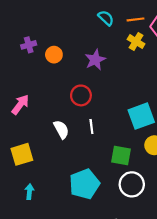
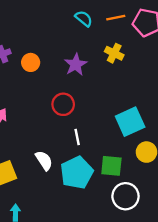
yellow cross: (136, 42) -> (114, 53), moved
white semicircle: (61, 129) -> (44, 160), moved
cyan pentagon: (84, 184) -> (77, 173), moved

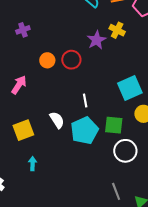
orange circle: (31, 62) -> (47, 60), moved
purple star: (76, 65) -> (97, 40), moved
red circle: (63, 104) -> (71, 60), moved

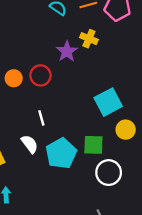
white line: (85, 100) -> (41, 118), moved

